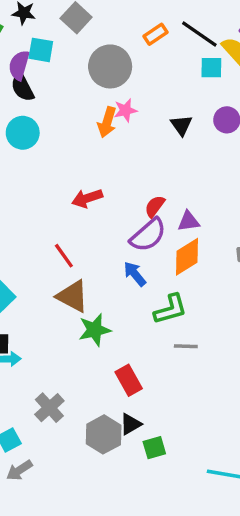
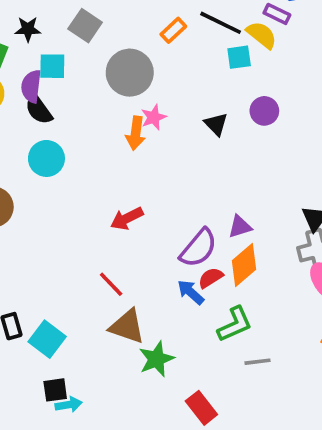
red semicircle: (155, 206) -> (211, 278), moved, turned 30

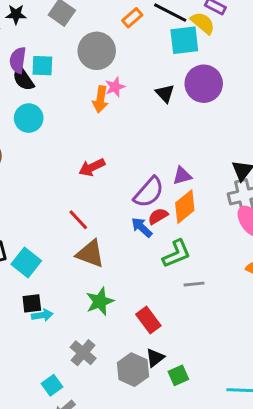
cyan square: (239, 57) -> (184, 40), size x1.5
cyan square: (52, 66) -> (42, 66), moved
purple circle: (264, 111) -> (204, 84), size x1.6
green star: (156, 359) -> (100, 301), moved

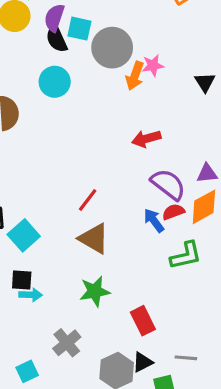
gray circle: (97, 51) -> (112, 48), moved
red arrow: (92, 167) -> (146, 139), moved
purple semicircle: (149, 192) -> (168, 184), turned -104
red line: (78, 220) -> (88, 200), turned 70
gray line: (194, 284) -> (186, 358), moved

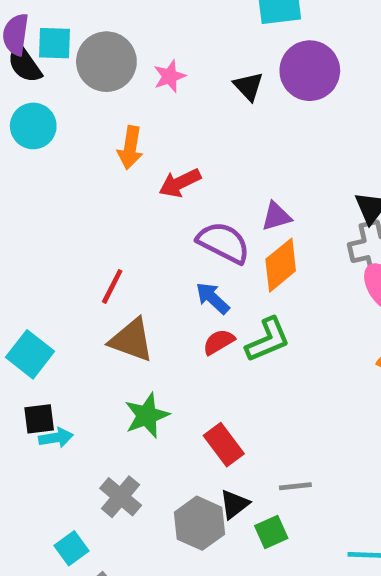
orange arrow: (135, 76) -> (130, 148), moved
red semicircle: (173, 212) -> (219, 342), moved

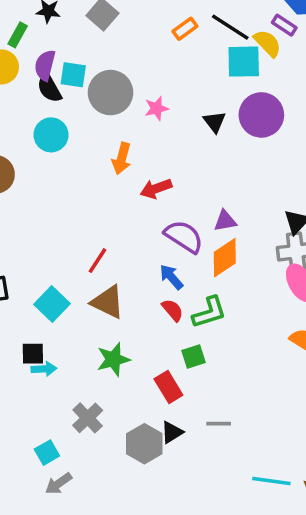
red semicircle: (219, 342) -> (173, 310), turned 75
cyan square: (30, 354) -> (52, 304), moved
green square: (271, 532) -> (193, 356), moved

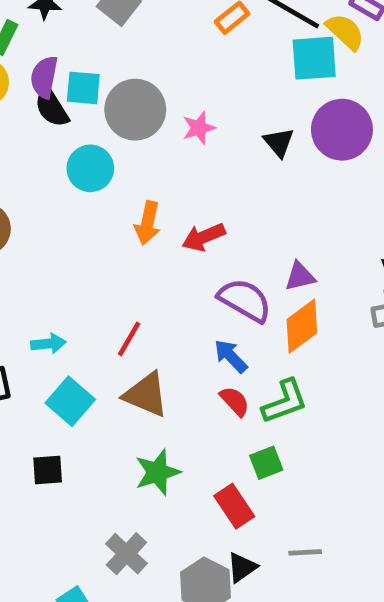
cyan circle: (51, 135) -> (90, 168), moved
orange arrow: (122, 158) -> (148, 223), moved
cyan arrow: (44, 369) -> (48, 344), moved

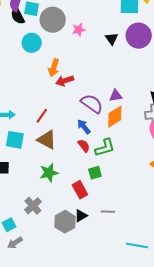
red arrow: (204, 237) -> (65, 81), moved
cyan square: (70, 401) -> (15, 140), turned -36

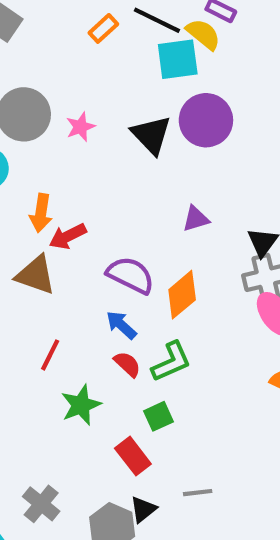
black triangle: (112, 39) -> (151, 135), size x1.5
purple triangle: (116, 96) -> (196, 219), moved
red line: (42, 116) -> (50, 355), moved
brown triangle: (47, 140) -> (36, 275), moved
green star: (49, 173) -> (81, 405), moved

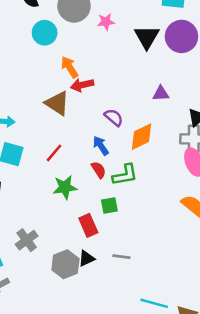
orange arrow: (41, 213) -> (70, 67), turned 125
purple semicircle: (131, 275) -> (114, 117), size x0.7

